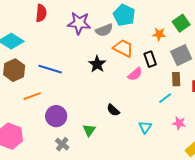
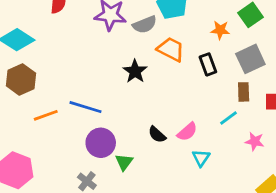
blue line: (50, 69) -> (86, 107), moved
pink semicircle: (135, 74) -> (187, 132), moved
purple circle: (56, 116) -> (101, 143), moved
pink star: (179, 123) -> (255, 141), moved

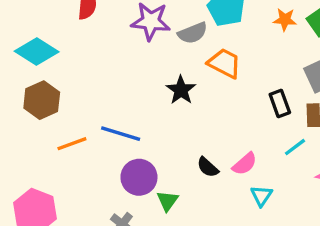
orange star: (220, 30) -> (285, 20), moved
black rectangle: (208, 64) -> (280, 103), moved

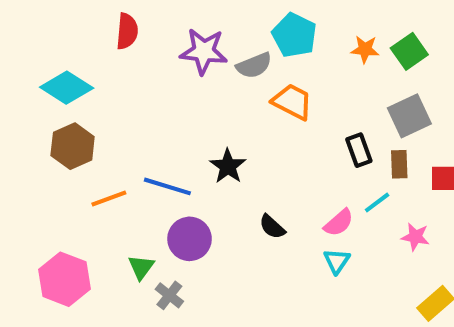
black star: (181, 90) -> (228, 166), moved
pink semicircle: (245, 164) -> (339, 223), moved
green triangle: (167, 201) -> (141, 267), moved

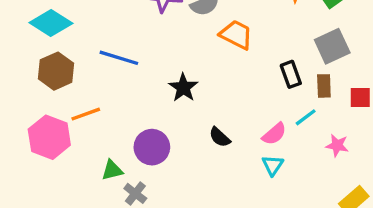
blue line: (167, 186) -> (119, 58), moved
green triangle: (141, 267) -> (112, 170), turned 40
pink hexagon: (65, 279) -> (49, 137), moved

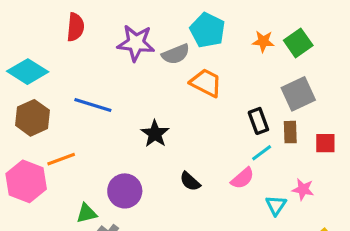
cyan line: (306, 117) -> (262, 153), moved
cyan triangle: (273, 165) -> (276, 205), moved

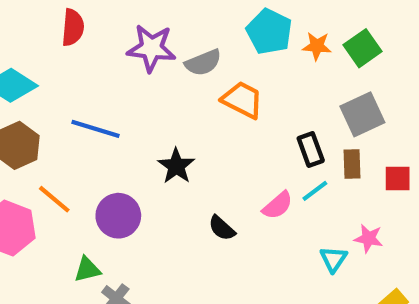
cyan pentagon: (208, 30) -> (269, 32), moved
orange line: (61, 159) -> (54, 199), turned 60
pink semicircle: (243, 178) -> (278, 205), moved
purple circle: (125, 191) -> (118, 216), moved

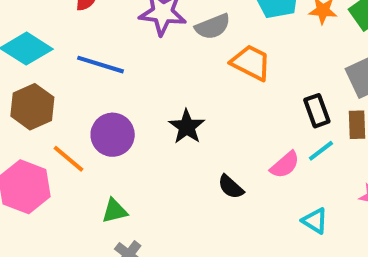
blue line: (96, 129) -> (101, 65), moved
purple circle: (118, 216) -> (113, 135), moved
cyan triangle: (333, 259) -> (315, 221), moved, turned -32
green triangle: (87, 269) -> (115, 211), moved

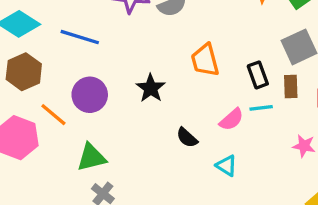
orange trapezoid: (251, 63) -> (205, 60), moved, turned -132
cyan line: (321, 151) -> (261, 108), turned 30
green triangle: (115, 211) -> (91, 157), size x1.4
cyan triangle: (315, 221) -> (226, 166), moved

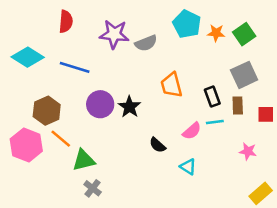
brown hexagon: (24, 72) -> (47, 111), moved
purple circle: (90, 95) -> (100, 104), moved
orange line: (53, 115) -> (61, 139), moved

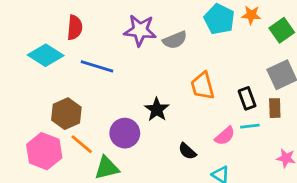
red semicircle: (66, 21) -> (75, 27), moved
orange star: (216, 33) -> (251, 15), moved
purple circle: (100, 104) -> (125, 133), moved

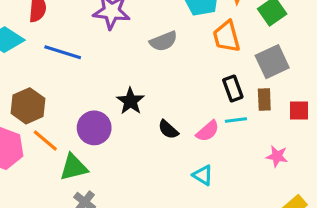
gray semicircle: (175, 40) -> (163, 41), moved
orange trapezoid: (203, 86) -> (227, 36), moved
black semicircle: (187, 151) -> (168, 129), moved

